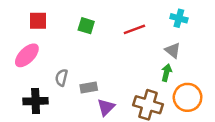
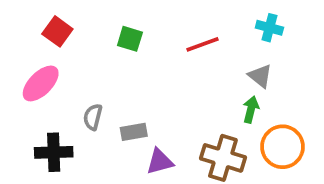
red square: (38, 21) -> (57, 31), turned 36
purple triangle: (106, 107) -> (160, 162), turned 30

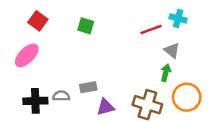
red line: (203, 44) -> (151, 30), moved
gray semicircle: (93, 117) -> (61, 96), moved, turned 77

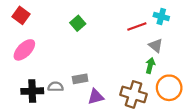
red square: (38, 21) -> (21, 15), moved
green square: (86, 26) -> (78, 23), turned 32

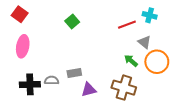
pink ellipse: (24, 50) -> (23, 46), turned -35
green arrow: (150, 65) -> (131, 61), moved, turned -64
orange circle: (169, 88) -> (157, 62), moved

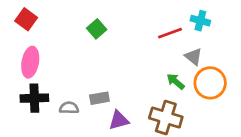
black cross: (30, 84) -> (34, 98), moved

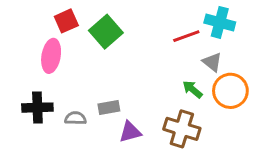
red square: (26, 19) -> (66, 21), moved, turned 30
cyan cross: (200, 21) -> (220, 22), size x1.4
green square: (97, 29) -> (106, 32), size x1.5
pink ellipse: (30, 62) -> (51, 56), moved

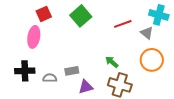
cyan cross: (220, 22) -> (159, 15), moved
green square: (106, 32) -> (81, 16), moved
gray triangle: (212, 62) -> (147, 33), moved
green arrow: (192, 89) -> (112, 62), moved

